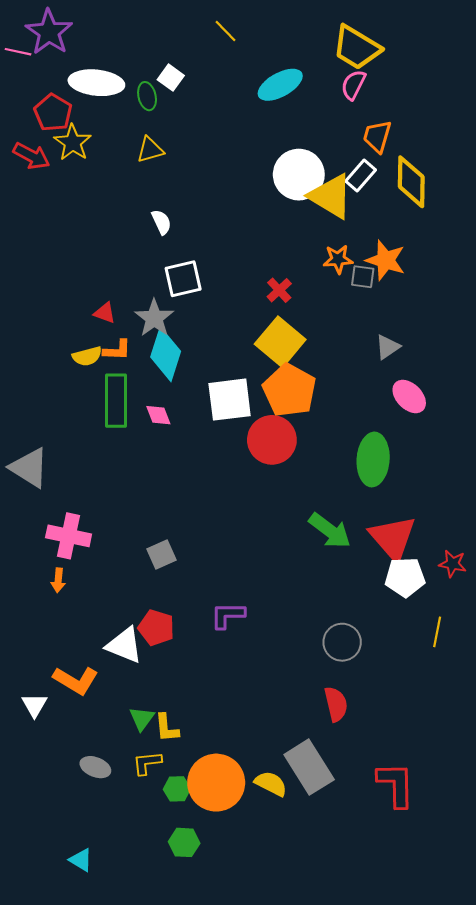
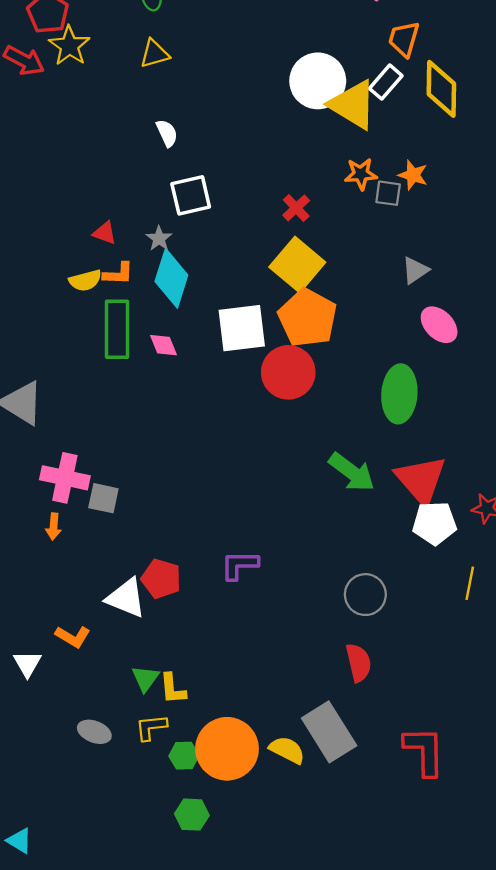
orange star: (385, 260) -> (413, 175), size x0.7
gray star: (154, 318) -> (159, 239), size x0.6
gray square: (161, 554) -> (103, 498), moved, turned 36
orange L-shape: (76, 680) -> (73, 637), size x0.7
cyan triangle: (81, 860) -> (20, 841), moved

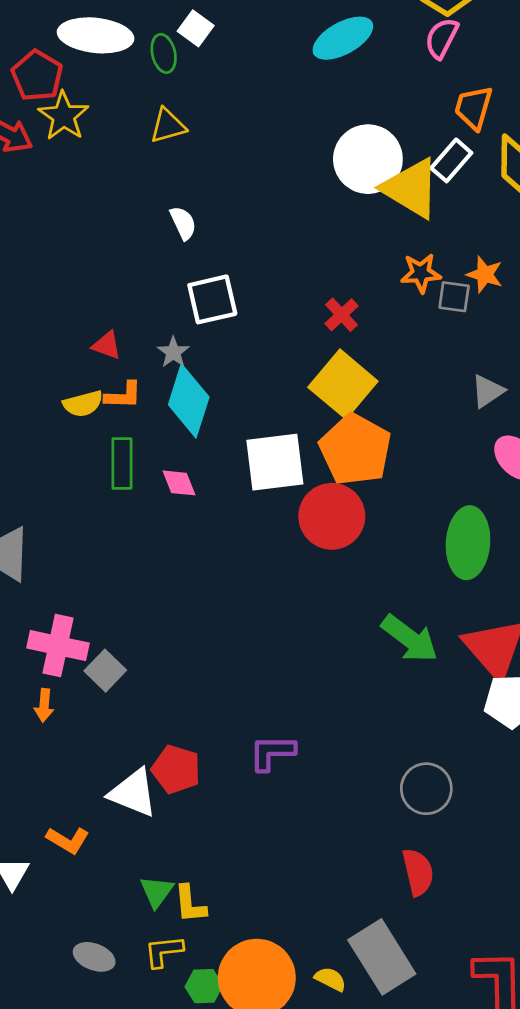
green rectangle: (117, 329) -> (122, 463), size x0.7
gray square: (103, 498) -> (105, 671), turned 32
yellow semicircle: (287, 750) -> (330, 979), size x0.7

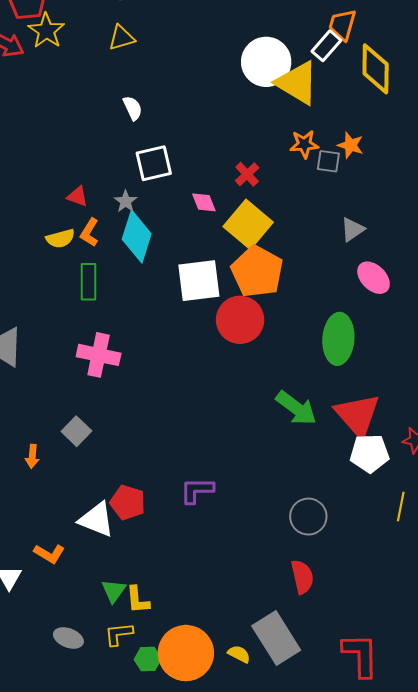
white rectangle: (451, 160) -> (326, 46), moved
orange L-shape: (123, 395) -> (89, 232), turned 120
pink diamond: (179, 483) -> (204, 202), moved
pink cross: (58, 646) -> (99, 355), moved

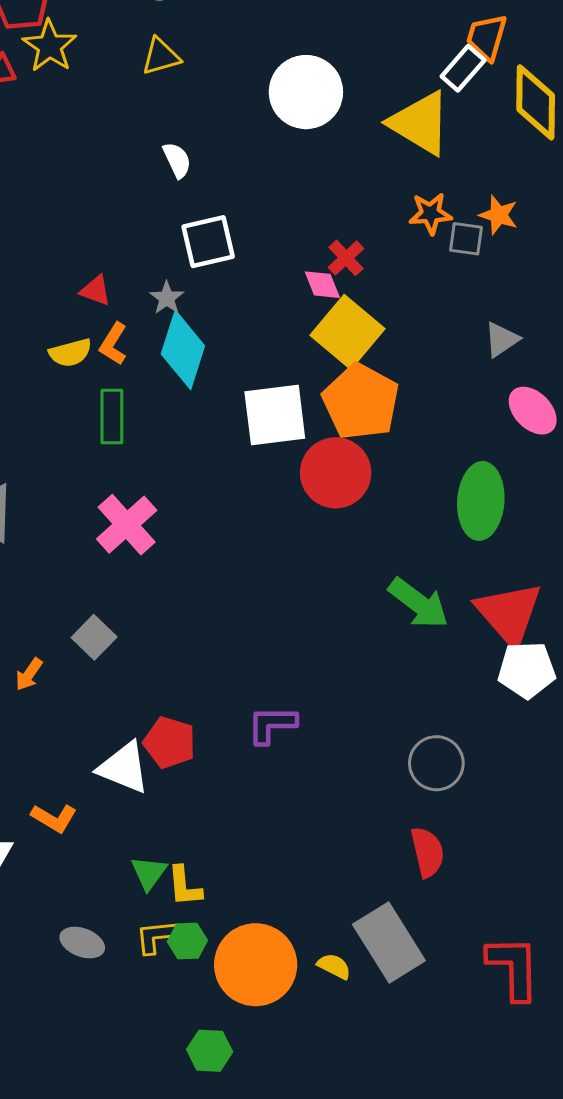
white circle: (266, 62) -> (306, 92), moved
pink diamond: (204, 202) -> (322, 285), moved
pink cross: (99, 355) -> (127, 525), turned 36
orange arrow: (32, 456) -> (29, 674), turned 30
green hexagon: (148, 659) -> (187, 941), moved

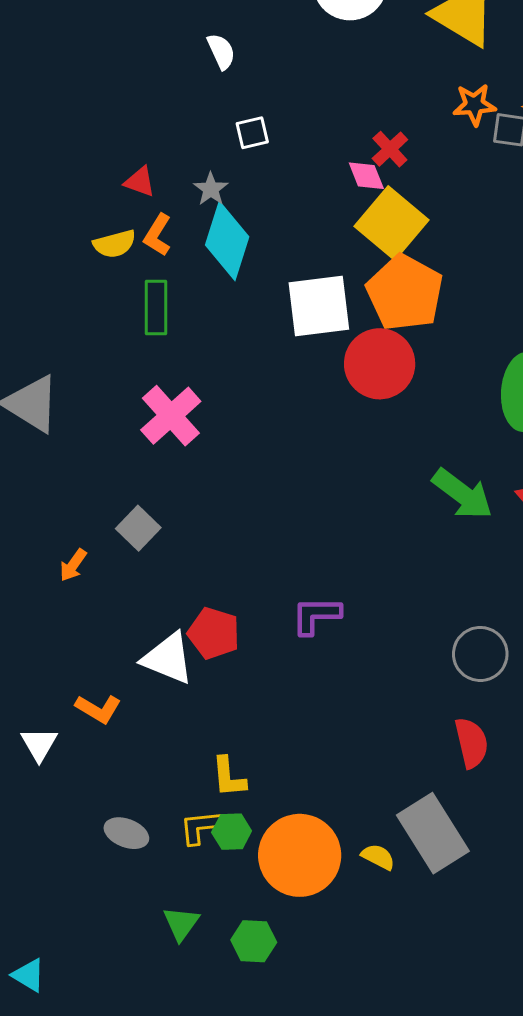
white square: (208, 242) -> (252, 133), size x0.6
green triangle: (149, 873) -> (181, 923), moved

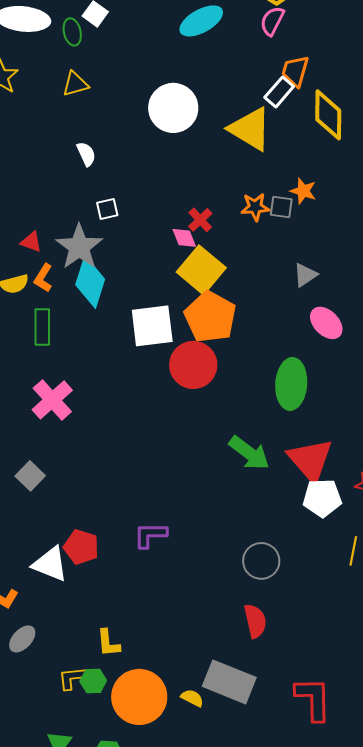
orange star: (474, 105) -> (255, 207), moved
gray star: (211, 189) -> (79, 247), size x2.0
yellow L-shape: (229, 777) -> (108, 643), moved
gray ellipse: (126, 833) -> (22, 639), moved, turned -68
gray rectangle: (433, 833) -> (229, 682), turned -36

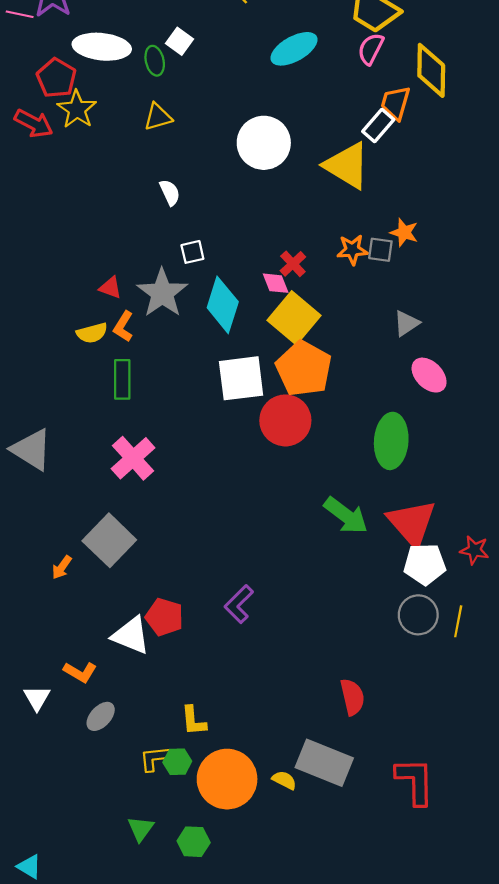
yellow diamond: (328, 115) -> (431, 70), moved
cyan diamond: (90, 282) -> (223, 305), moved
gray square: (30, 476) -> (109, 540), size x1.6
purple L-shape: (150, 535) -> (239, 604), turned -45
gray circle: (261, 561) -> (418, 615), moved

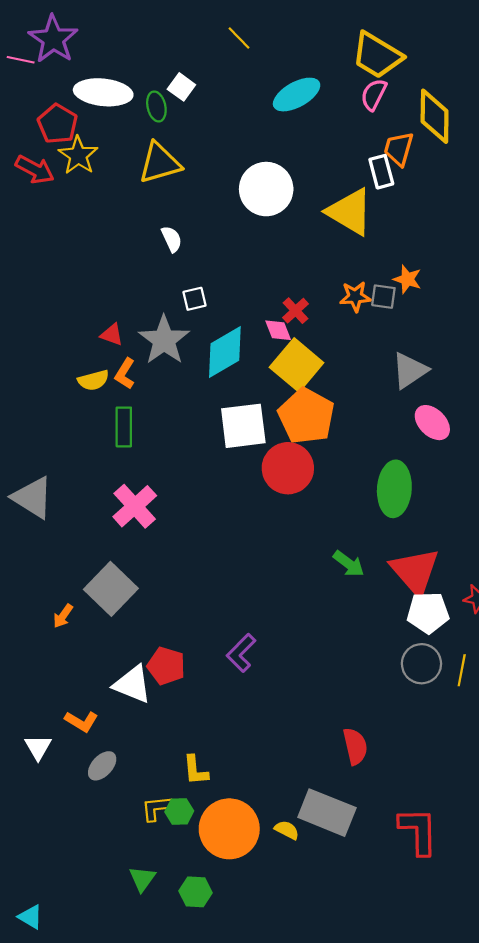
yellow triangle: (158, 117) -> (160, 163), size x1.5
white rectangle: (378, 126) -> (381, 172), turned -56
cyan diamond: (223, 305) -> (225, 352), turned 42
gray triangle: (406, 323) -> (410, 370), size x1.4
green arrow: (346, 515) -> (349, 564), size x0.7

